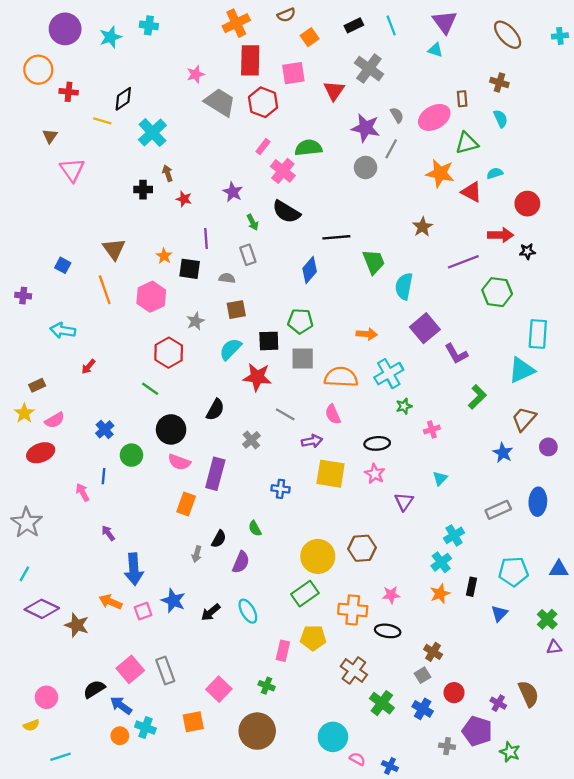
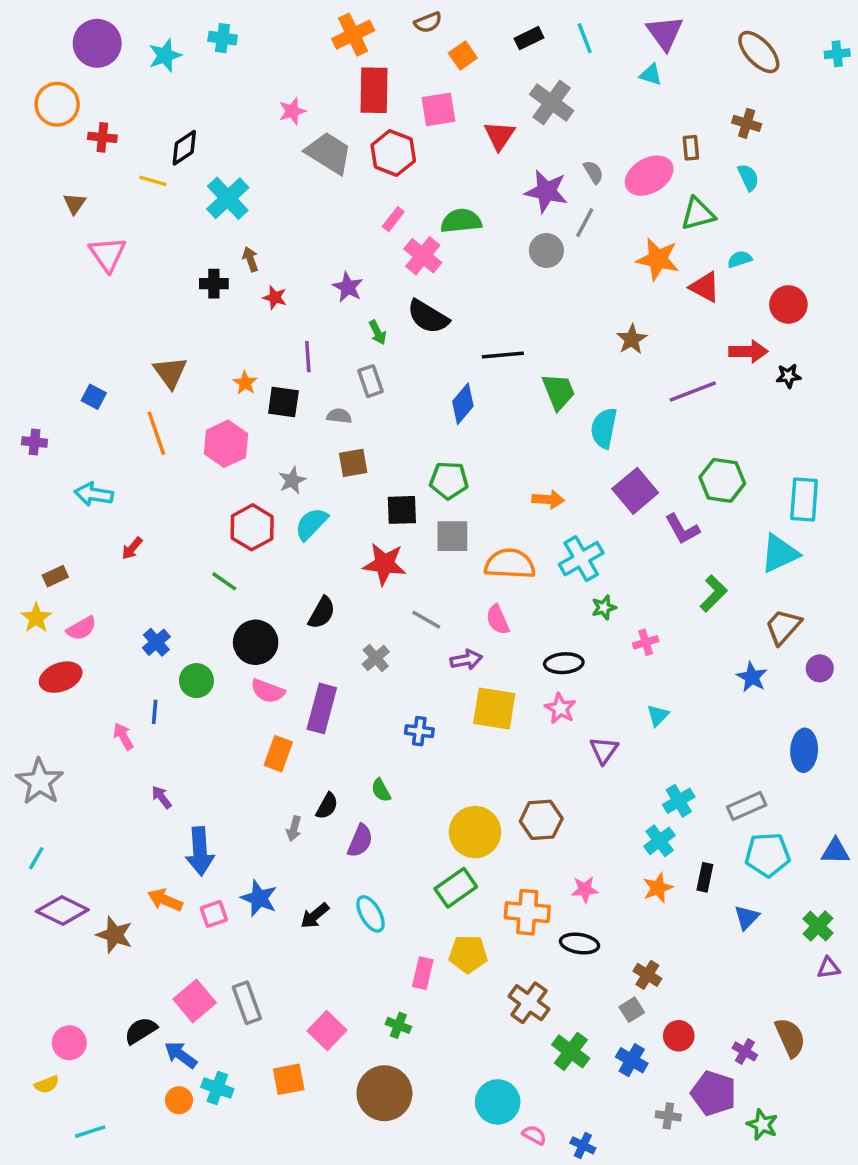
green hexagon: (497, 292) -> (722, 480), moved
cyan semicircle: (230, 349) -> (311, 524), moved
gray rectangle: (498, 510) -> (747, 806), moved

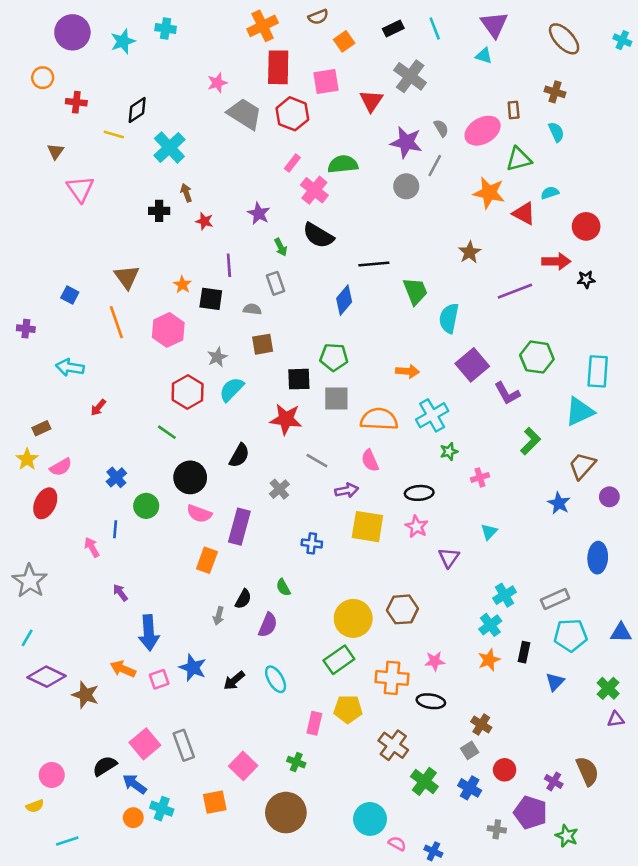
cyan cross: (837, 54) -> (622, 40), turned 30
orange circle: (57, 104) -> (43, 78), size x0.7
red ellipse: (61, 677) -> (45, 503), turned -44

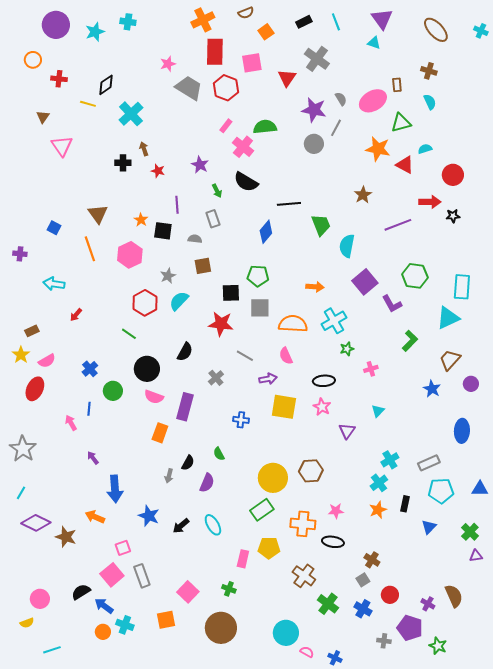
pink square: (159, 679) -> (123, 548), moved

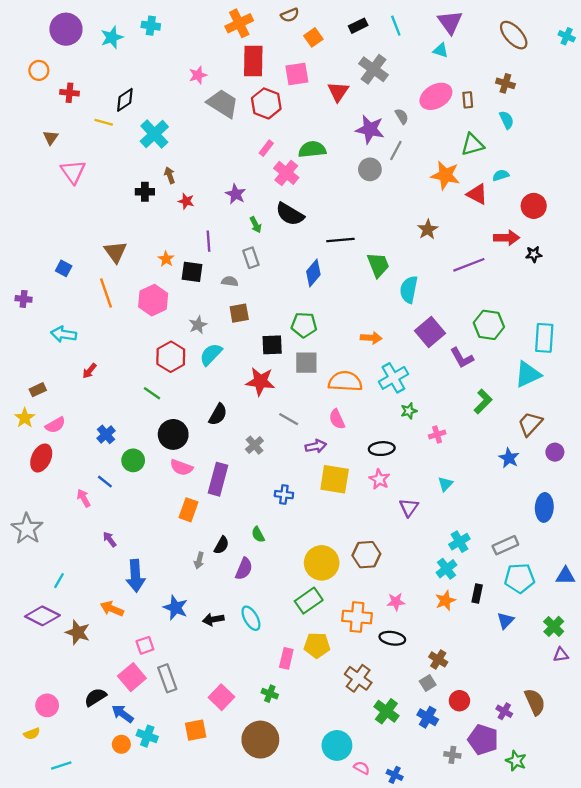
pink ellipse: (373, 101) -> (436, 96), moved
blue line: (89, 409) -> (105, 482), turned -56
cyan line: (21, 493) -> (59, 581), moved
black arrow: (181, 526) -> (213, 619), turned 30

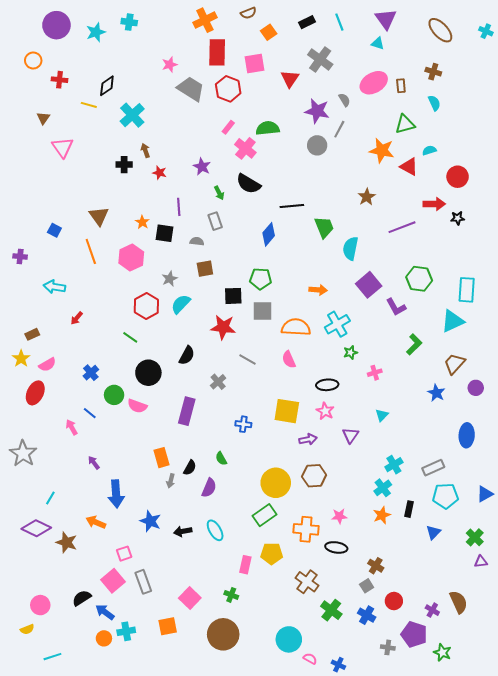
purple arrow: (316, 446) -> (308, 439), moved
pink semicircle: (181, 467) -> (137, 406), moved
orange rectangle: (189, 510) -> (162, 458), moved, turned -36
blue triangle: (565, 576) -> (485, 494), turned -30
cyan cross: (147, 736) -> (126, 631), turned -30

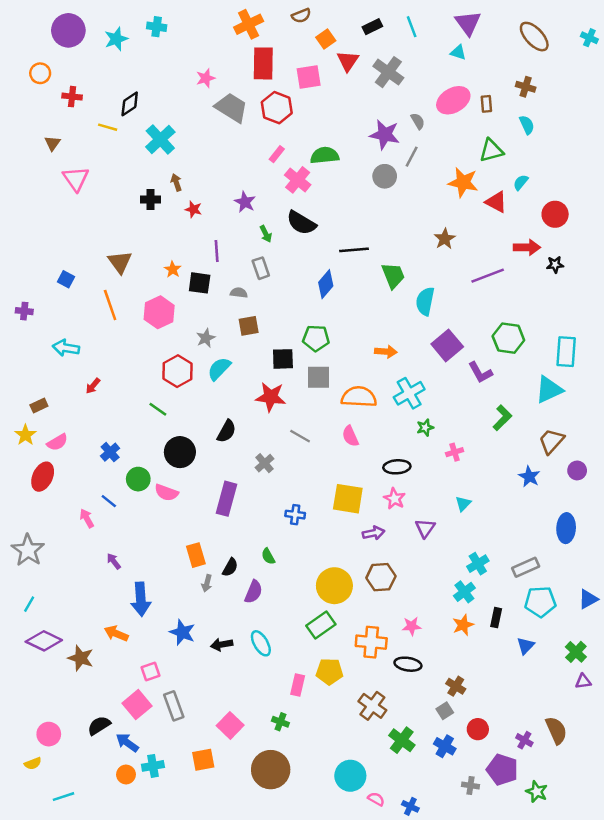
red triangle: (290, 79) -> (348, 61), moved
cyan semicircle: (429, 150) -> (521, 182), turned -32
cyan line: (50, 498) -> (29, 604), moved

